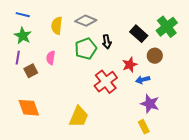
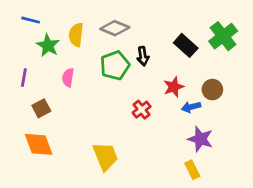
green star: (23, 36) -> (48, 45), moved
brown circle: (155, 56) -> (212, 90), moved
brown square: (31, 71) -> (41, 108), moved
red cross: (106, 82) -> (142, 110), size x0.6
yellow trapezoid: (79, 117) -> (105, 156), turned -45

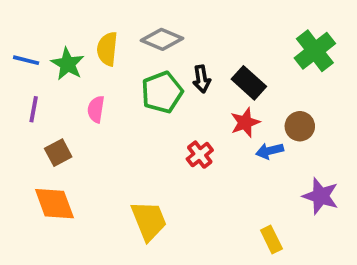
blue line: (31, 20) -> (26, 60), moved
black rectangle: (186, 45) -> (249, 83), moved
purple star: (200, 139) -> (321, 196), moved

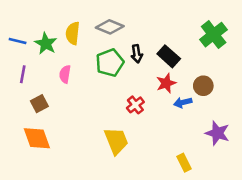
yellow trapezoid: (149, 221) -> (116, 141), moved

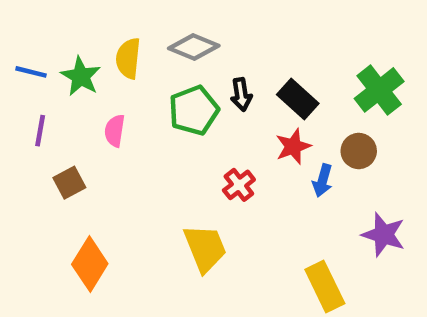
green cross: (214, 35) -> (379, 90), moved
blue arrow: (183, 102) -> (323, 180), turned -60
orange diamond: (37, 138) -> (90, 264), moved, turned 52
yellow rectangle: (184, 163) -> (325, 287), size x1.5

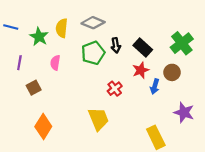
blue line: (31, 72) -> (11, 27), moved

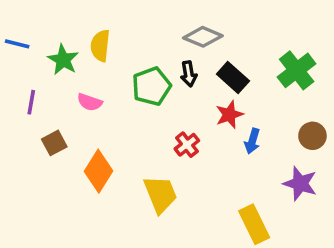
gray diamond: (93, 23) -> (203, 37), moved
pink semicircle: (55, 63) -> (90, 102), turned -80
brown circle: (172, 72) -> (312, 136), moved
orange diamond: (43, 127) -> (98, 171), moved

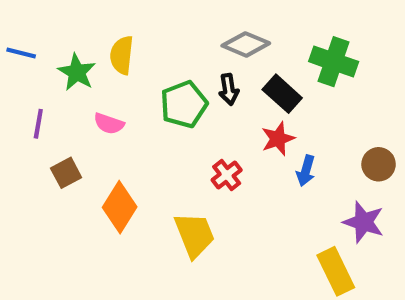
green cross: (297, 70) -> (334, 62), moved, turned -33
yellow rectangle: (254, 224) -> (336, 271), moved

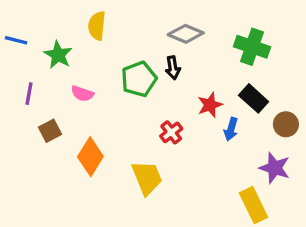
yellow semicircle: (122, 55) -> (97, 26), moved
black rectangle: (282, 94) -> (254, 98), moved

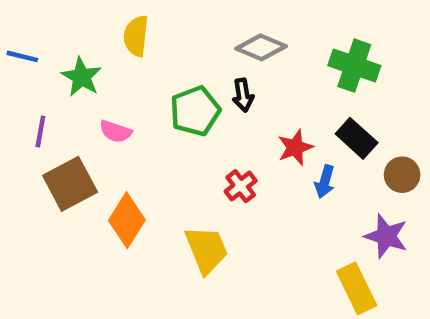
brown square: (50, 131) -> (70, 184), size x1.6

